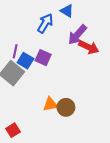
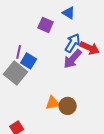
blue arrow: (45, 23) -> (73, 43), moved
purple arrow: (77, 35) -> (73, 59), moved
purple square: (43, 58) -> (46, 25), moved

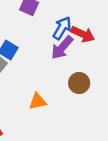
brown circle: (68, 106) -> (79, 83), moved

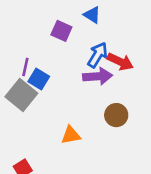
purple arrow: (62, 48) -> (98, 76), turned -135

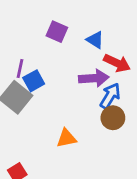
blue triangle: (92, 15) -> (95, 40), moved
blue arrow: (98, 55) -> (110, 96), moved
blue square: (39, 79) -> (34, 81), turned 30

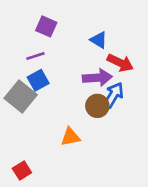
purple square: (57, 32) -> (46, 26), moved
purple line: (20, 69) -> (35, 56), moved, turned 60
brown circle: (113, 118) -> (97, 106), moved

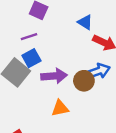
purple arrow: (97, 78) -> (54, 76), moved
blue arrow: (114, 95) -> (98, 71), turned 40

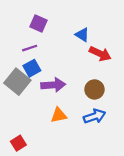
blue arrow: (98, 71) -> (95, 116), moved
brown circle: (84, 81) -> (95, 89), moved

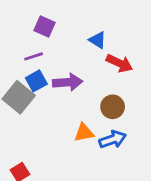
purple arrow: (53, 85) -> (68, 82), moved
orange triangle: (59, 115) -> (84, 133), moved

